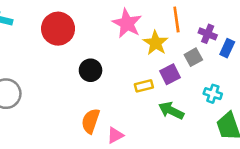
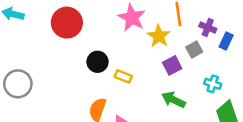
yellow rectangle: (144, 86) -> (123, 76), moved, turned 35

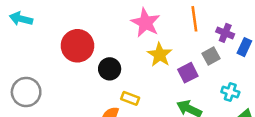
red circle: (67, 23) -> (77, 46), moved
yellow star: (159, 36) -> (160, 55), moved
yellow rectangle: (123, 76) -> (130, 98), moved

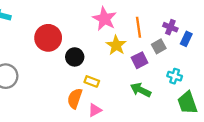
orange line: (194, 19) -> (138, 27), moved

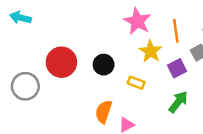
red circle: (48, 38) -> (61, 62), moved
yellow rectangle: (92, 81) -> (136, 83), moved
green arrow: (141, 90) -> (178, 102), turned 102

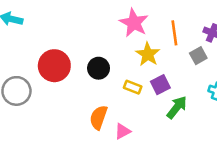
purple square: (177, 68) -> (160, 85), moved

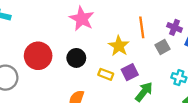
pink star: (134, 23) -> (82, 19), moved

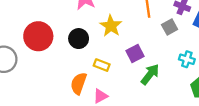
yellow star: (119, 46) -> (111, 26), moved
yellow rectangle: (106, 74) -> (102, 65), moved

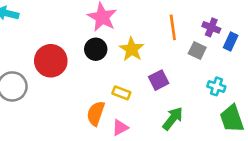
gray square: (170, 27) -> (197, 50), turned -35
black circle: (79, 39) -> (96, 49), moved
green arrow: (150, 74) -> (173, 119), moved

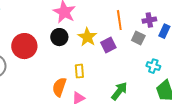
purple cross: (211, 27) -> (149, 20), turned -32
purple square: (159, 80) -> (108, 45), moved
yellow rectangle: (121, 93) -> (79, 71), turned 64

